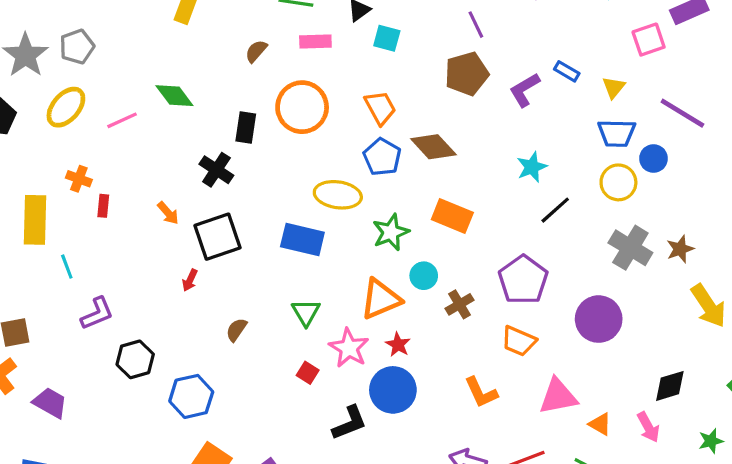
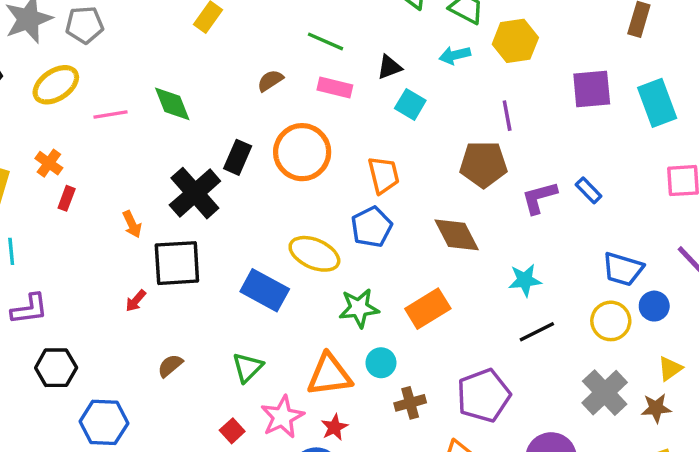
yellow triangle: (614, 87) -> (670, 369), moved
brown diamond: (433, 147) -> (457, 235), moved
black cross: (216, 170) -> (195, 193), size x1.4
orange rectangle: (452, 216) -> (428, 309), turned -69

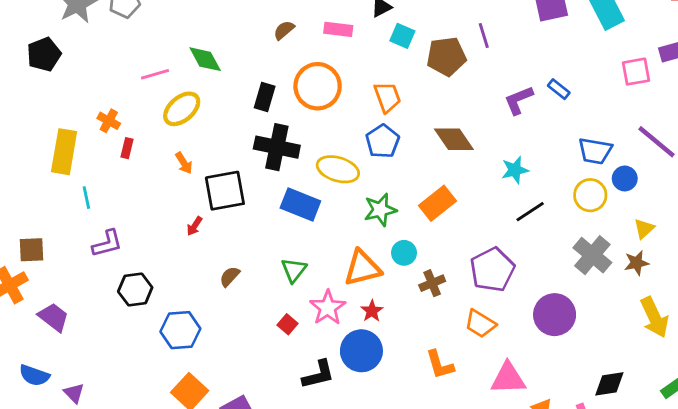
yellow ellipse: (56, 85) -> (182, 109), moved
brown pentagon: (483, 164) -> (446, 56), moved
black cross: (195, 193) -> (277, 147), moved, turned -30

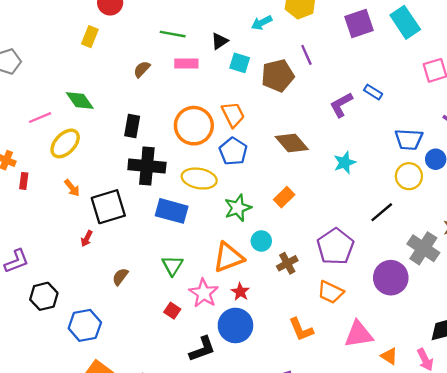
orange circle: (318, 86) -> (194, 126), moved
orange rectangle: (437, 203) -> (284, 197), size x0.7
black line: (530, 212) -> (382, 212), moved
gray cross: (592, 255) -> (423, 248), moved

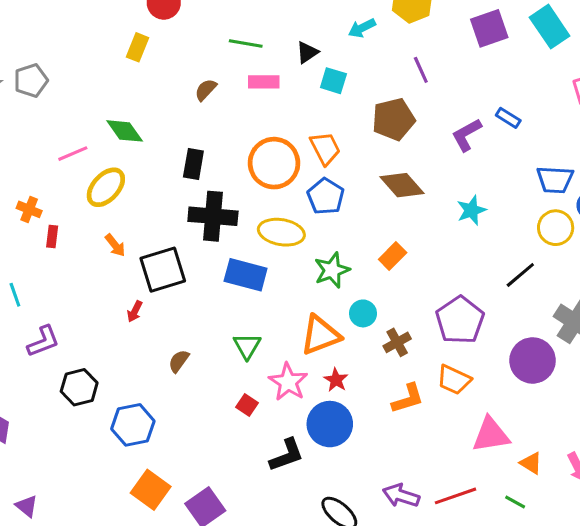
brown pentagon: (278, 76) -> (393, 119), moved
orange L-shape: (301, 329) -> (408, 399), moved, turned -84

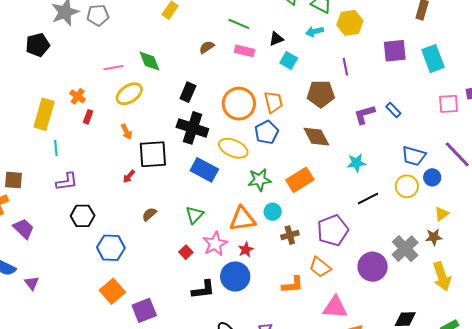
orange rectangle: (393, 256) -> (300, 180), size x1.5
black line: (520, 275) -> (368, 199), moved
orange L-shape: (408, 399) -> (293, 285), moved

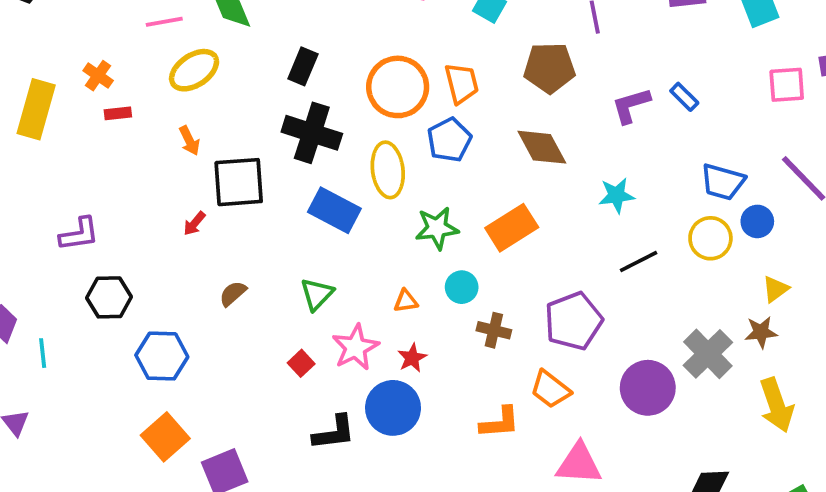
red rectangle: (88, 117) -> (118, 113), turned 64
cyan line: (56, 148) -> (43, 353), moved
yellow ellipse: (233, 148) -> (388, 170), turned 60
orange triangle: (242, 219) -> (406, 301), size x0.5
brown cross: (290, 235) -> (494, 330), turned 30

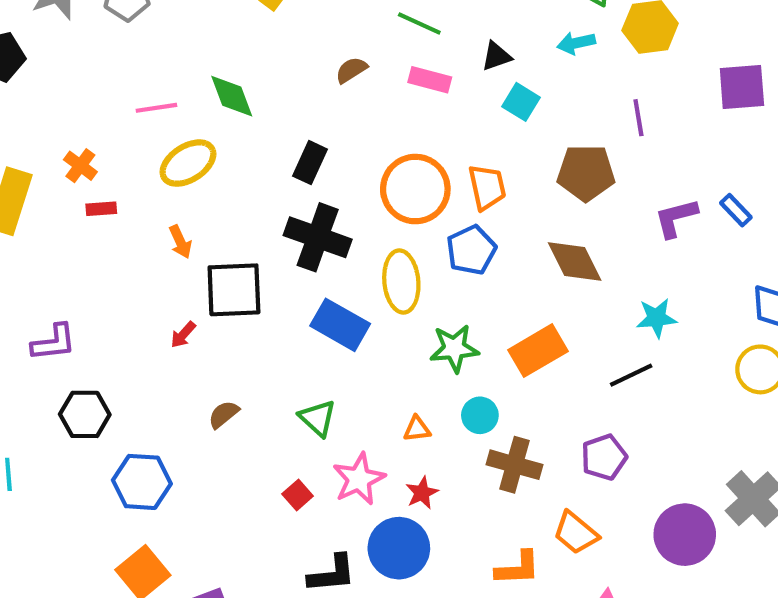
black line: (639, 261) -> (631, 375), moved
green triangle: (317, 294) -> (318, 418), turned -33
purple pentagon: (573, 321) -> (604, 457), size x0.7
brown cross: (494, 330) -> (514, 465), size x1.4

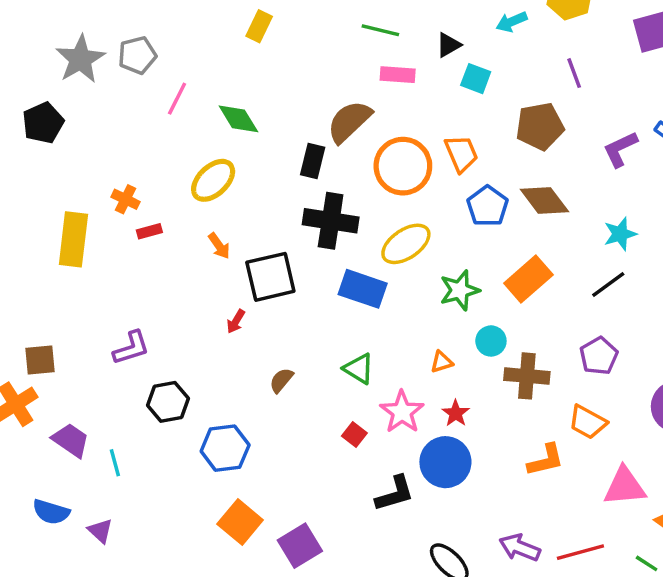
brown semicircle: (351, 70) -> (349, 121), moved, size x1.8
pink line: (156, 108) -> (177, 99), moved, turned -44
blue pentagon: (471, 250) -> (488, 206), moved
yellow ellipse: (401, 282) -> (406, 244), turned 72

